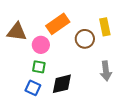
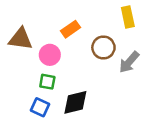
orange rectangle: (58, 24) -> (71, 29), size x0.7
yellow rectangle: (105, 27) -> (128, 17), moved
gray arrow: (106, 71) -> (129, 62), moved, turned 48

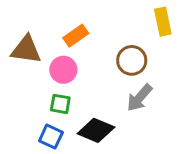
orange rectangle: (71, 29) -> (76, 36), moved
gray arrow: (129, 62) -> (139, 98), moved
black diamond: (75, 102) -> (96, 130), turned 36

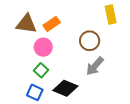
brown triangle: (26, 50) -> (26, 24), moved
green square: (60, 104) -> (41, 70), turned 32

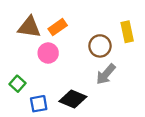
yellow rectangle: (111, 14) -> (127, 32), moved
green square: (41, 70) -> (18, 84), moved
blue square: (35, 92) -> (39, 104), turned -35

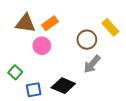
yellow rectangle: (127, 32) -> (110, 27), turned -30

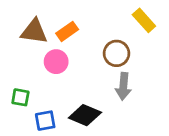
yellow rectangle: (110, 27) -> (144, 20), moved
gray arrow: (92, 64) -> (123, 86), turned -36
green square: (15, 72) -> (20, 97), turned -32

